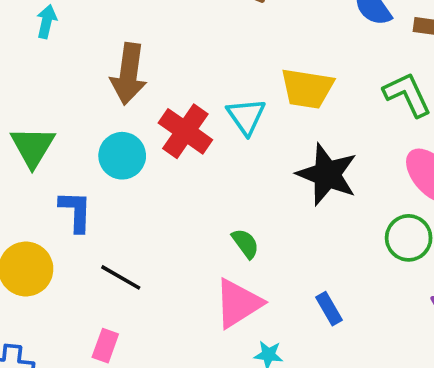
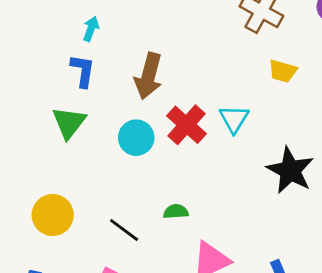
yellow trapezoid: (307, 89) -> (283, 71), moved, size x0.7
blue L-shape: (76, 211) -> (83, 71), moved
green semicircle: (245, 243) -> (176, 212), moved, turned -65

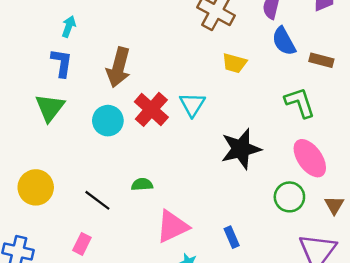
black star: (290, 170) -> (241, 149), turned 30

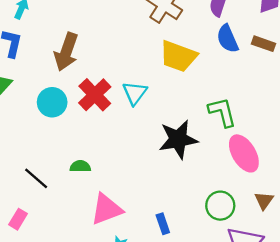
brown rectangle: (321, 60) -> (263, 44), moved
yellow trapezoid: (234, 63) -> (178, 56), size x1.6
green L-shape: (300, 103) -> (222, 112), moved
green circle: (289, 197) -> (220, 206), moved

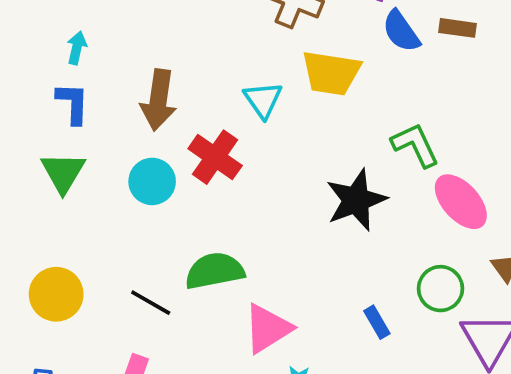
cyan triangle: (135, 93) -> (263, 100), moved
green semicircle: (80, 166) -> (215, 271), size x1.8
blue rectangle: (163, 224) -> (377, 322), moved

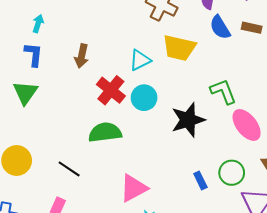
brown arrow: (158, 100) -> (82, 56), size x0.7
cyan triangle: (263, 100) -> (140, 60), turned 35
cyan circle: (152, 181) -> (144, 98), moved
green semicircle: (215, 271) -> (105, 132), moved
blue rectangle: (377, 322) -> (200, 180), moved

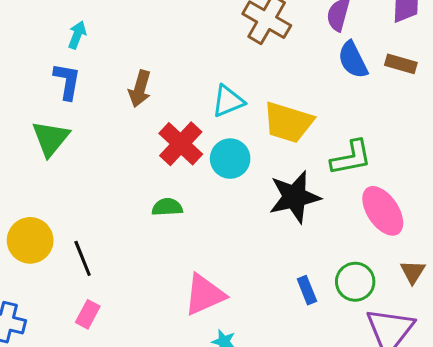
yellow trapezoid: (179, 48) -> (288, 122), moved
green L-shape: (223, 91) -> (351, 158), turned 96
green semicircle: (105, 132) -> (167, 207), size x0.6
black line: (69, 169) -> (83, 258), moved, turned 30

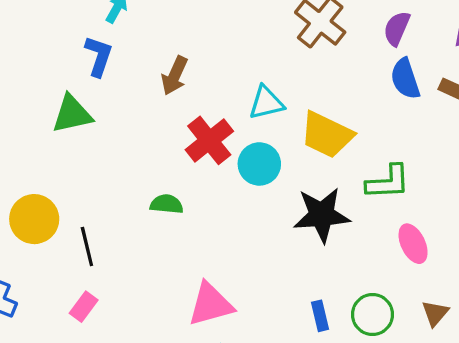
green triangle: (51, 138) -> (72, 114), turned 30
green semicircle: (167, 207) -> (167, 204), moved
pink ellipse: (383, 211) -> (413, 244), size x0.7

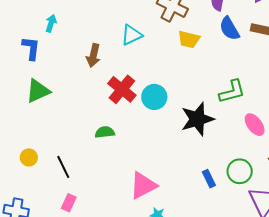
blue L-shape: (99, 56) -> (31, 48), moved
cyan triangle: (266, 103) -> (132, 35), moved
yellow trapezoid: (327, 135) -> (189, 39), moved, size x0.7
yellow circle: (34, 219) -> (29, 157), size x0.6

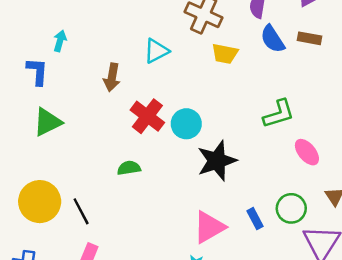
black star: (197, 119) -> (217, 161), moved
yellow circle: (29, 157) -> (40, 202), size x2.0
pink triangle: (143, 186) -> (209, 227), moved

